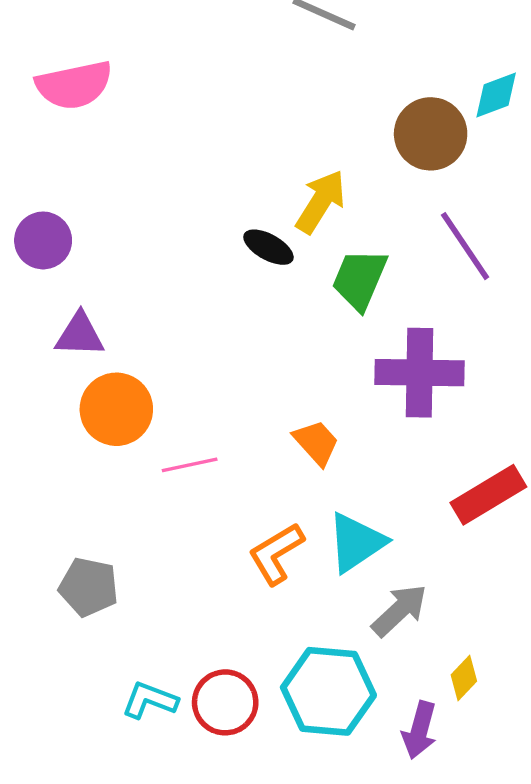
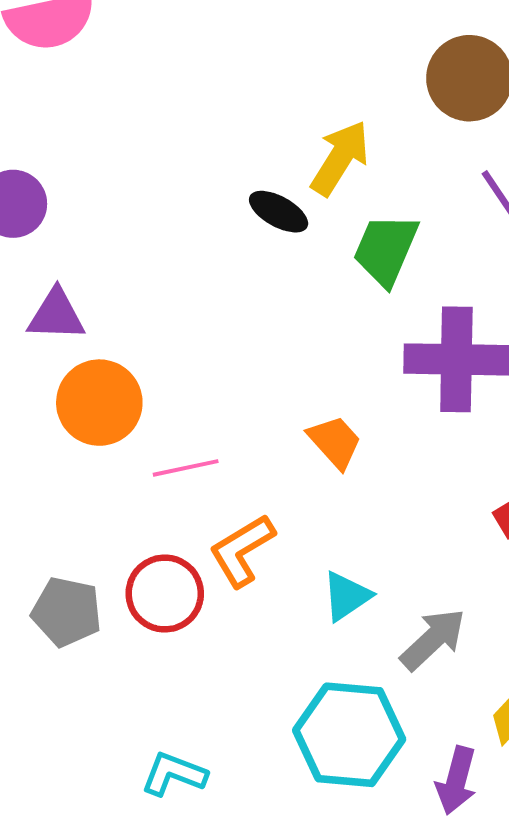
cyan triangle: (356, 543) -> (347, 596), moved, size x0.7
orange L-shape: (276, 554) -> (242, 550), moved
cyan L-shape: (150, 700) -> (174, 774), moved
red circle: (225, 702) -> (165, 594), moved

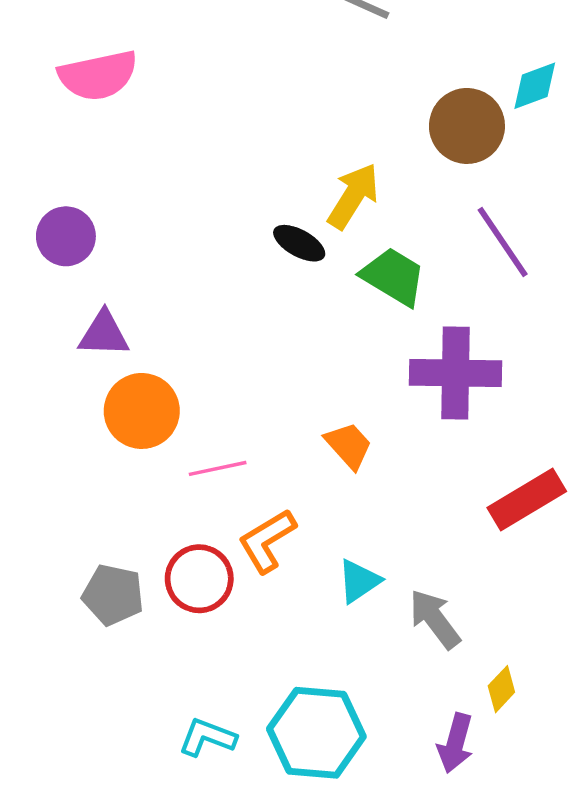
green trapezoid: (386, 250) -> (393, 277), turned 98
gray arrow: (433, 639) -> (435, 619), turned -84
cyan hexagon: (349, 735) -> (316, 733), moved

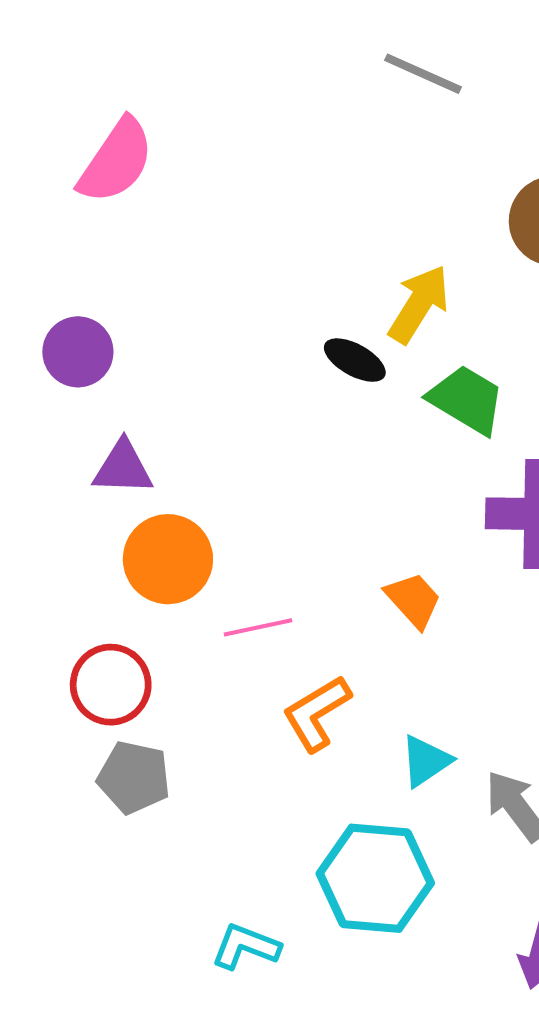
pink semicircle: (98, 75) -> (116, 161), turned -44
red circle: (199, 579) -> (111, 685), moved
cyan hexagon: (316, 733) -> (375, 878), moved

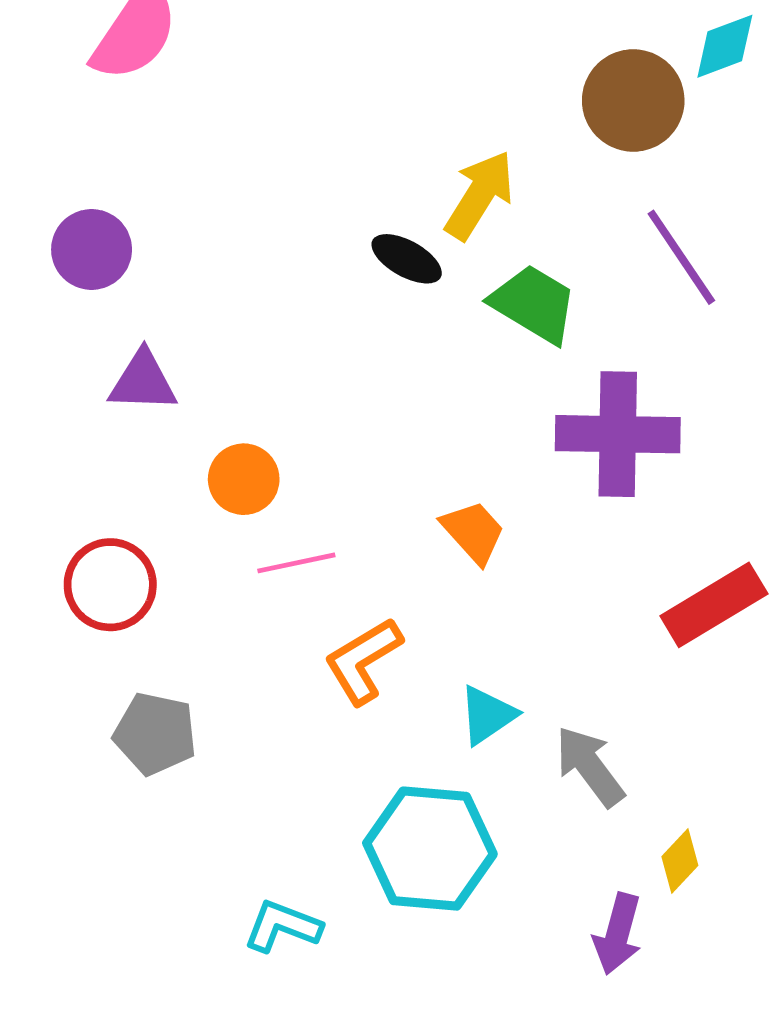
orange circle: (168, 559) -> (244, 479), moved, size x0.7
red circle: (111, 685) -> (110, 585), moved

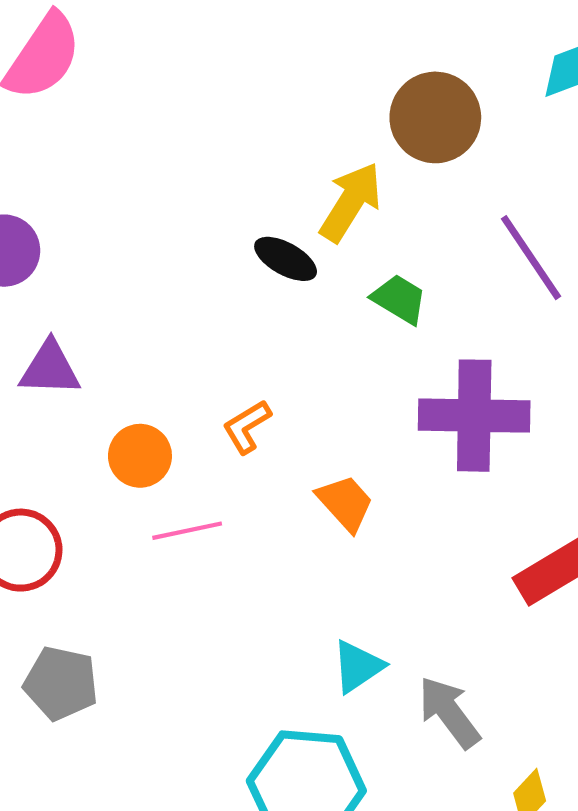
brown circle: (633, 100) -> (435, 117), moved
green trapezoid: (534, 304) -> (399, 299), size x0.7
orange L-shape: (363, 661) -> (247, 427), moved, size x0.7

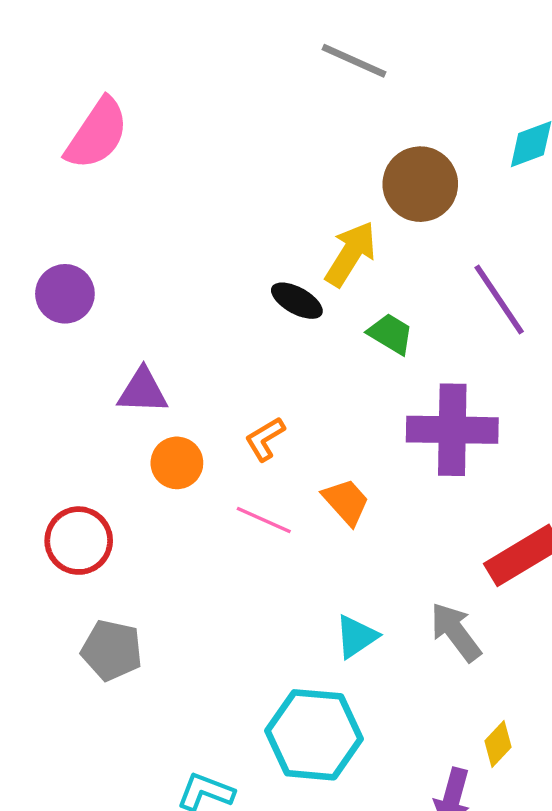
purple triangle: (50, 368) -> (143, 391), moved
pink line: (187, 531) -> (264, 520), moved, turned 36
gray arrow: (449, 712) -> (456, 632), moved

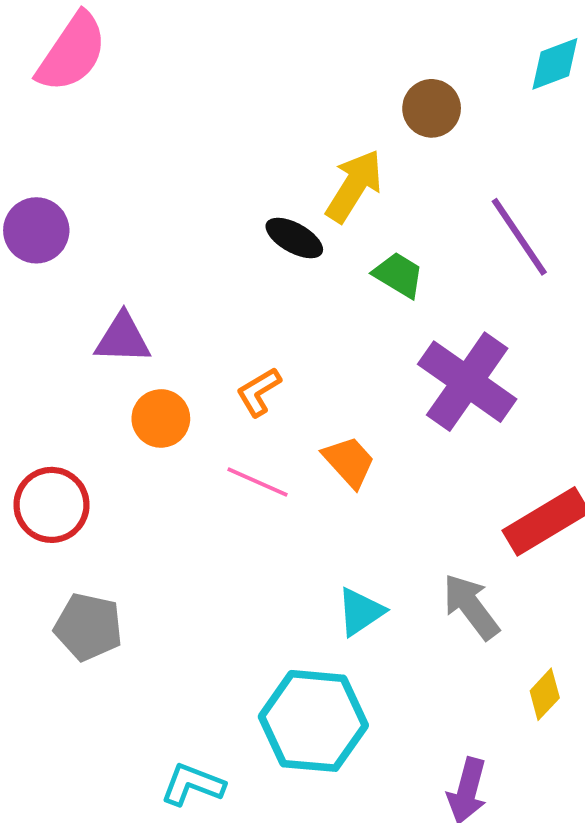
brown circle: (420, 184) -> (432, 108), size x0.7
purple cross: (452, 430) -> (467, 382), turned 34
yellow diamond: (498, 744) -> (545, 694), moved

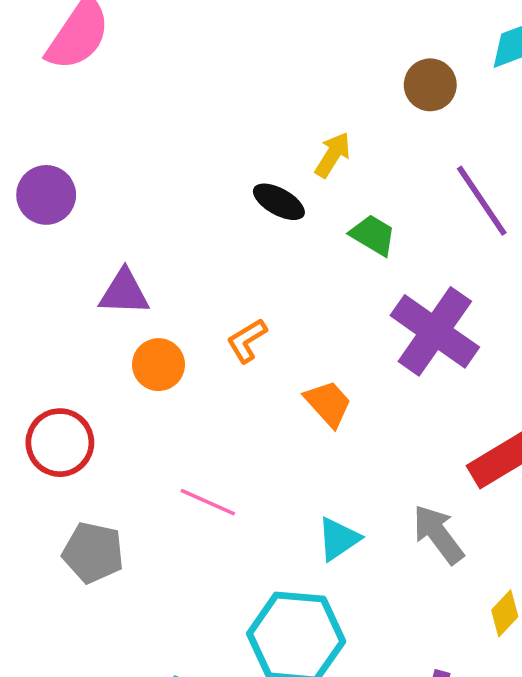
brown circle: (432, 108) -> (430, 85), moved
yellow arrow: (354, 186) -> (333, 155), size x0.7
pink line: (257, 482) -> (208, 502), moved

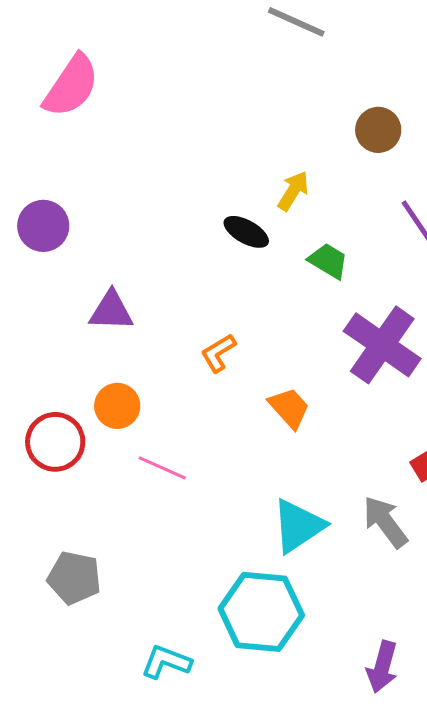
orange circle: (159, 365) -> (117, 406), moved
pink line: (208, 502) -> (162, 468), moved
cyan triangle: (339, 539) -> (298, 526), size x1.4
gray pentagon: (93, 553) -> (74, 578), moved

